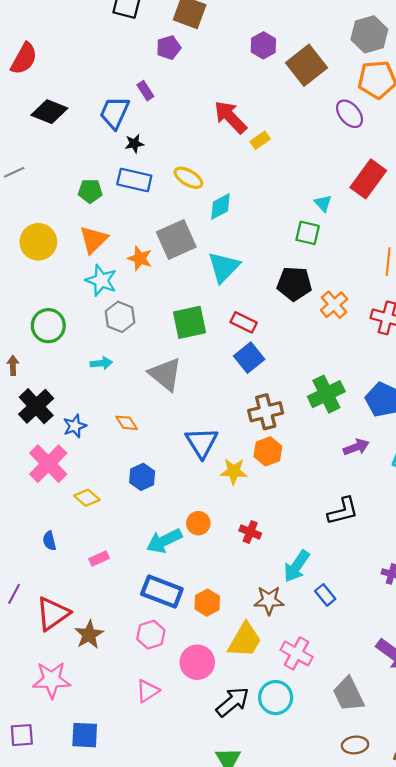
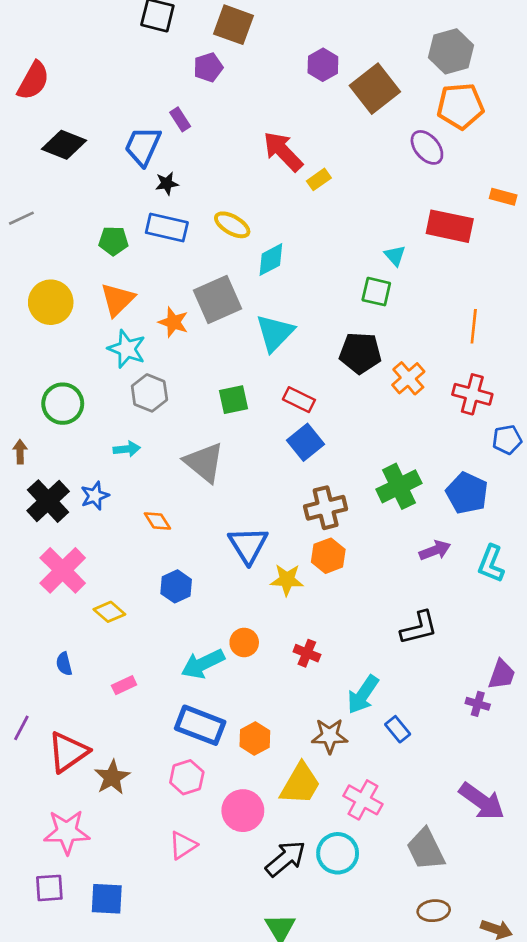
red rectangle: (368, 179) -> (450, 226), turned 66
green square: (190, 322) -> (234, 400), size x0.7
blue star: (75, 426) -> (95, 496), moved
purple square: (22, 735) -> (49, 888), moved

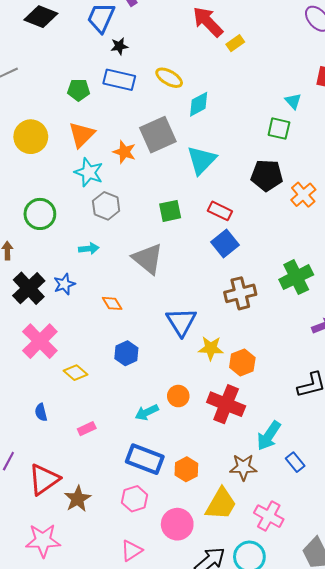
orange hexagon: (328, 556) -> (242, 362), moved
red cross: (307, 653) -> (226, 404), size x1.8
cyan arrow: (203, 664) -> (147, 412), size x0.7

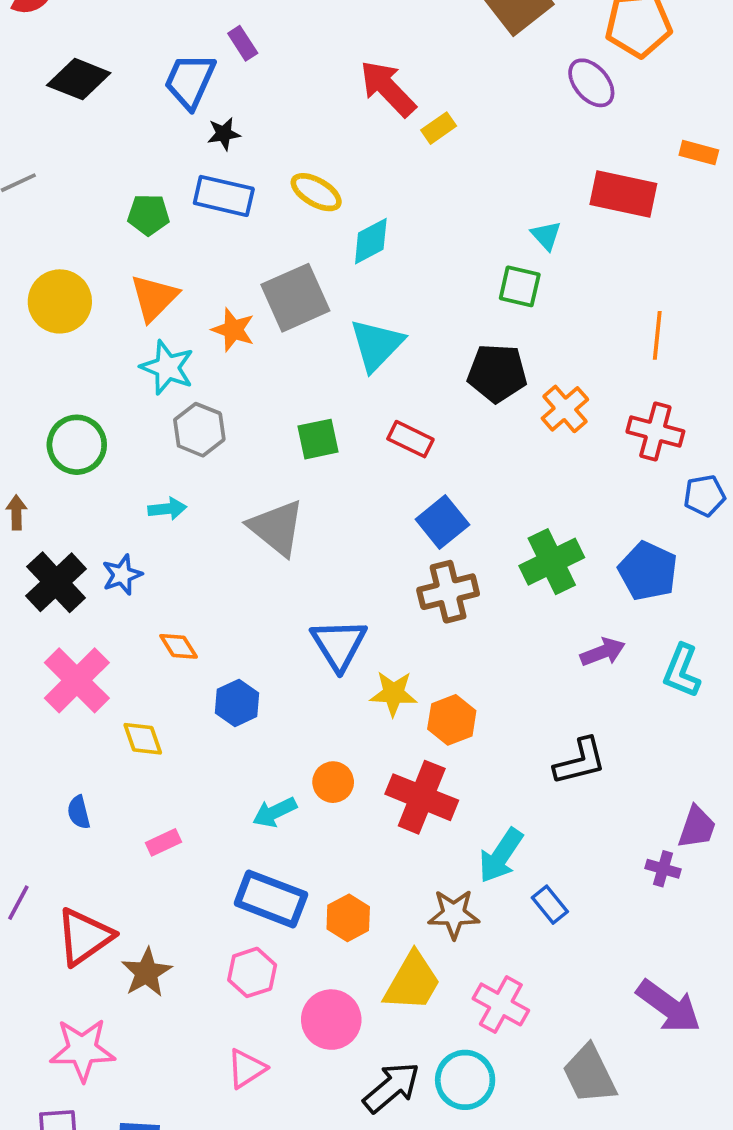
blue square: (225, 243) -> (442, 522), moved
orange diamond: (112, 303) -> (179, 646), moved
yellow diamond: (76, 373) -> (143, 739), turned 30

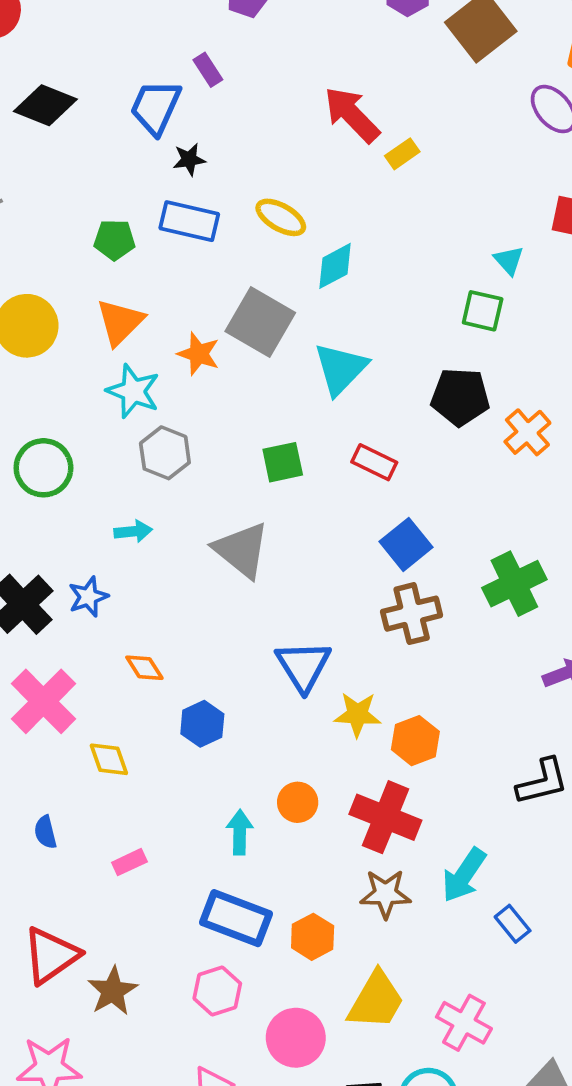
gray square: (295, 298) -> (260, 322), turned -36
cyan arrow: (275, 812) -> (240, 832), turned 117
brown star: (454, 914) -> (385, 894), moved

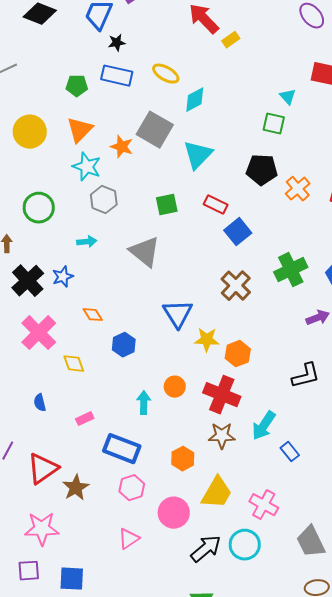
blue square: (406, 544) -> (238, 232), moved
brown cross: (412, 614) -> (236, 286), turned -32
blue rectangle: (236, 918) -> (122, 449), moved

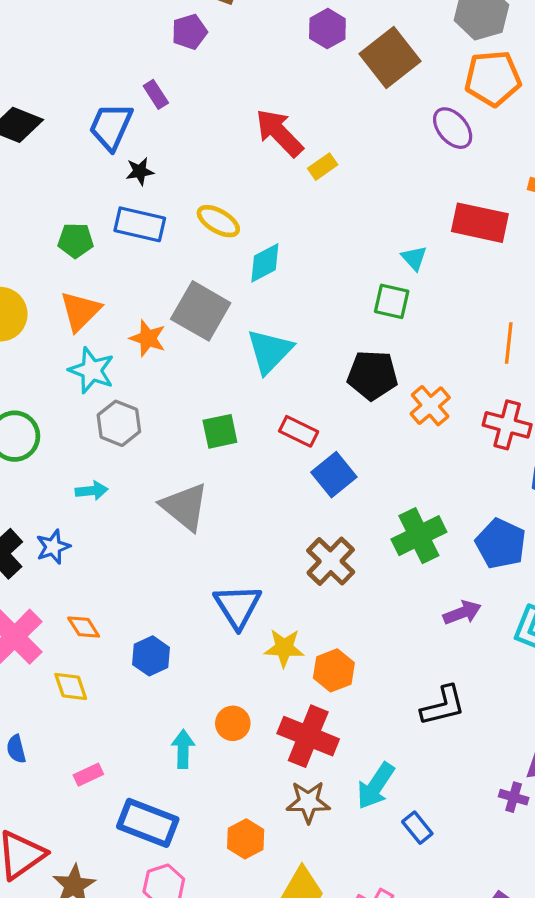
orange diamond: (93, 315) -> (84, 627), moved

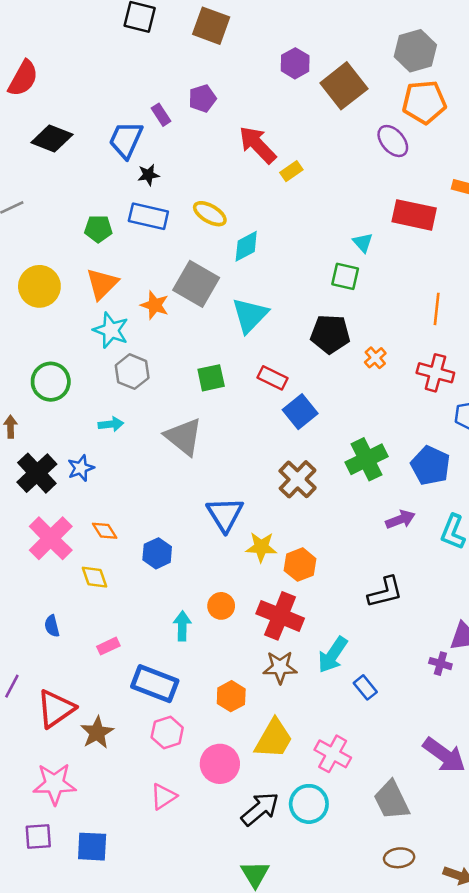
purple pentagon: (189, 32) -> (202, 98), moved
orange cross: (430, 406) -> (375, 358), size x0.7

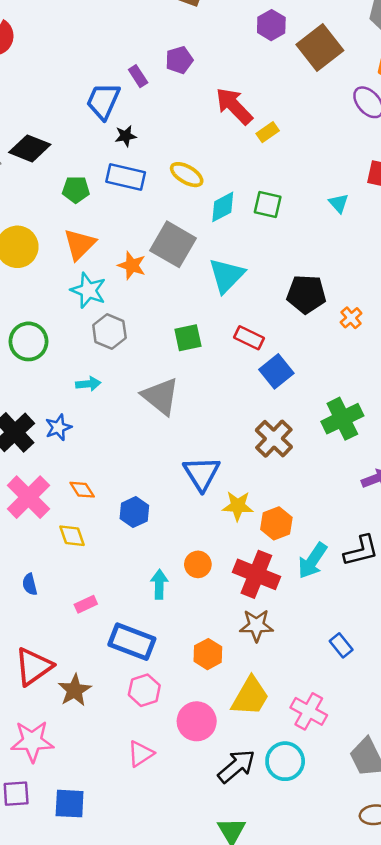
black diamond: (52, 138) -> (30, 148), moved
green square: (345, 276) -> (268, 204), moved
cyan arrow: (333, 655) -> (312, 561), moved

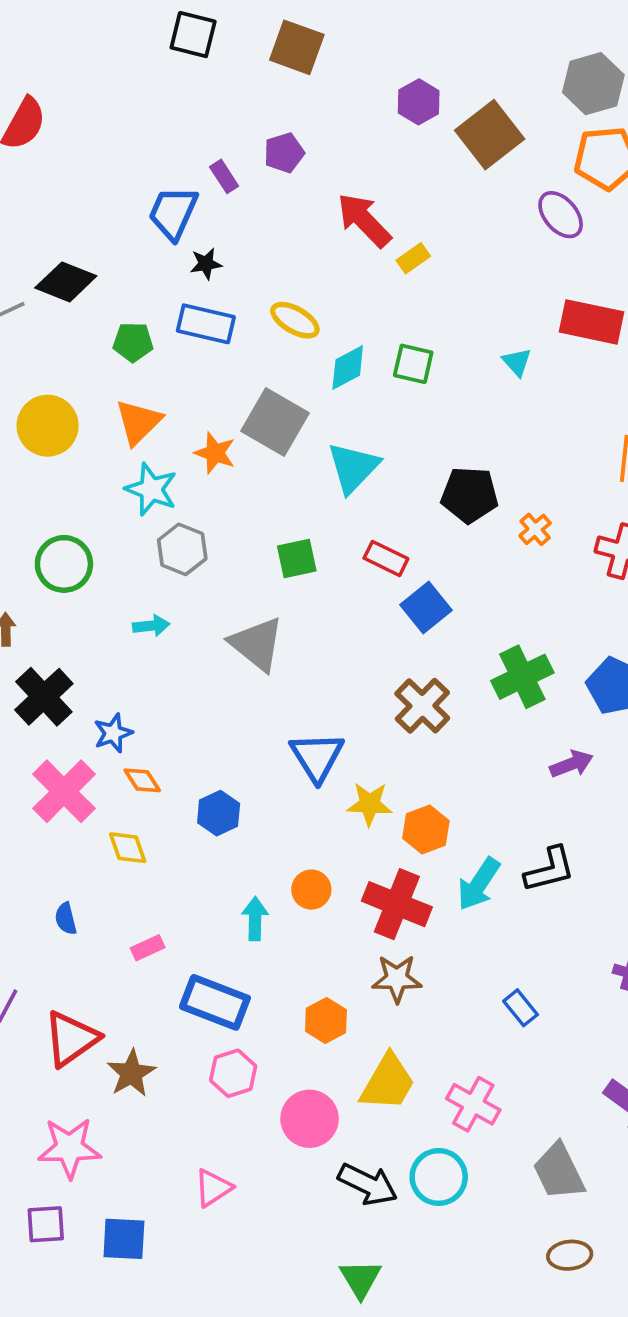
blue star: (58, 427) -> (113, 733), moved
pink triangle: (141, 754) -> (213, 1188), moved
black arrow: (236, 766) -> (368, 1184), turned 66

